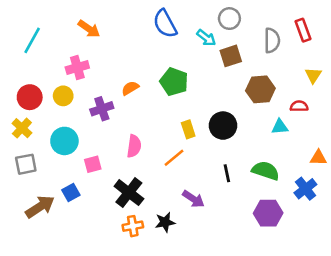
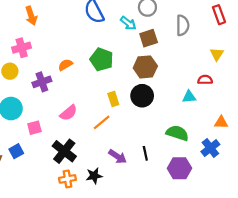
orange arrow: (89, 29) -> (31, 16), turned 36
red rectangle: (303, 30) -> (219, 15), moved
brown hexagon: (260, 89) -> (145, 67), moved
pink semicircle: (134, 146) -> (69, 113), turned 42
black line: (227, 173) -> (145, 153), moved

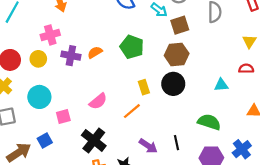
red semicircle: (205, 80) -> (246, 69), moved
purple cross: (42, 82) -> (71, 56), moved, turned 30
blue cross: (210, 148) -> (242, 149), moved

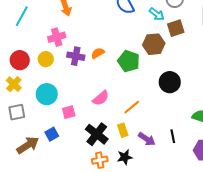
green pentagon: (132, 47) -> (129, 61), moved
brown hexagon: (177, 54) -> (154, 44), moved
yellow rectangle: (144, 87) -> (123, 130), moved

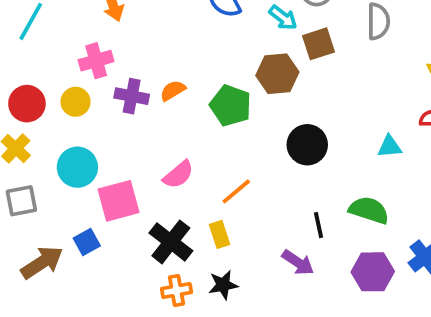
pink square: (69, 112) -> (119, 201), size x1.6
black line: (173, 136) -> (318, 225), moved
purple arrow: (147, 139) -> (298, 262), moved

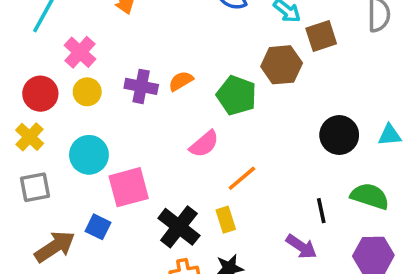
pink cross: (96, 61) -> (80, 52), moved, turned -32
black circle: (307, 145) -> (339, 135), moved
pink semicircle: (178, 175) -> (204, 144), moved
blue square: (87, 242) -> (98, 227), turned -35

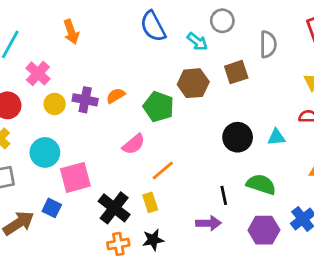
brown square: (321, 36) -> (236, 72), moved
yellow circle: (87, 92) -> (55, 104), moved
purple arrow: (301, 247) -> (208, 223), turned -35

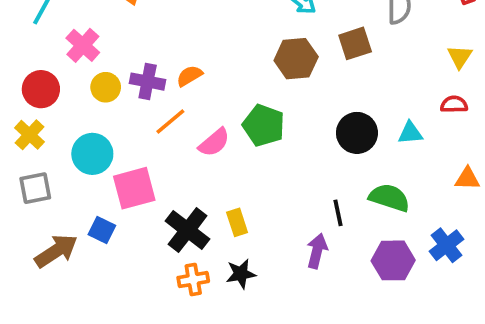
green pentagon: (159, 107) -> (264, 125), moved
orange line: (163, 170) -> (170, 122), moved
purple arrow: (208, 223) -> (317, 251), turned -75

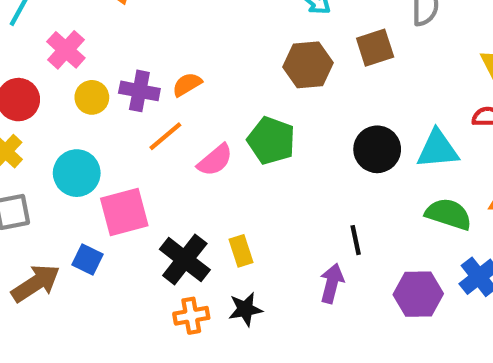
cyan triangle: (410, 133) -> (438, 149), size x1.5
green semicircle: (389, 198) -> (449, 214), moved

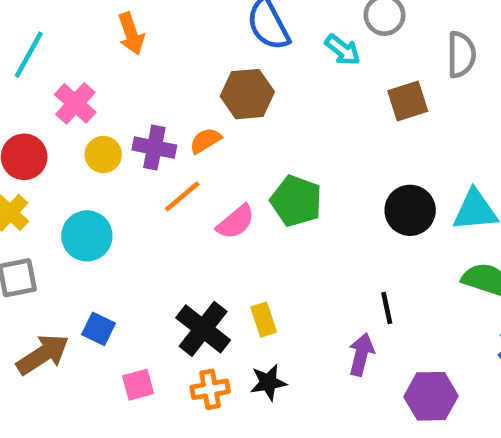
brown hexagon: (308, 65) -> (247, 94), moved
pink square: (124, 212) -> (138, 385), moved, size x0.6
purple hexagon: (418, 294) -> (431, 396), moved

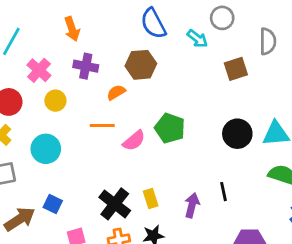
purple cross: (154, 148) -> (86, 66), moved
orange line: (182, 196) -> (102, 125), turned 40
purple arrow: (361, 354) -> (192, 205), moved

